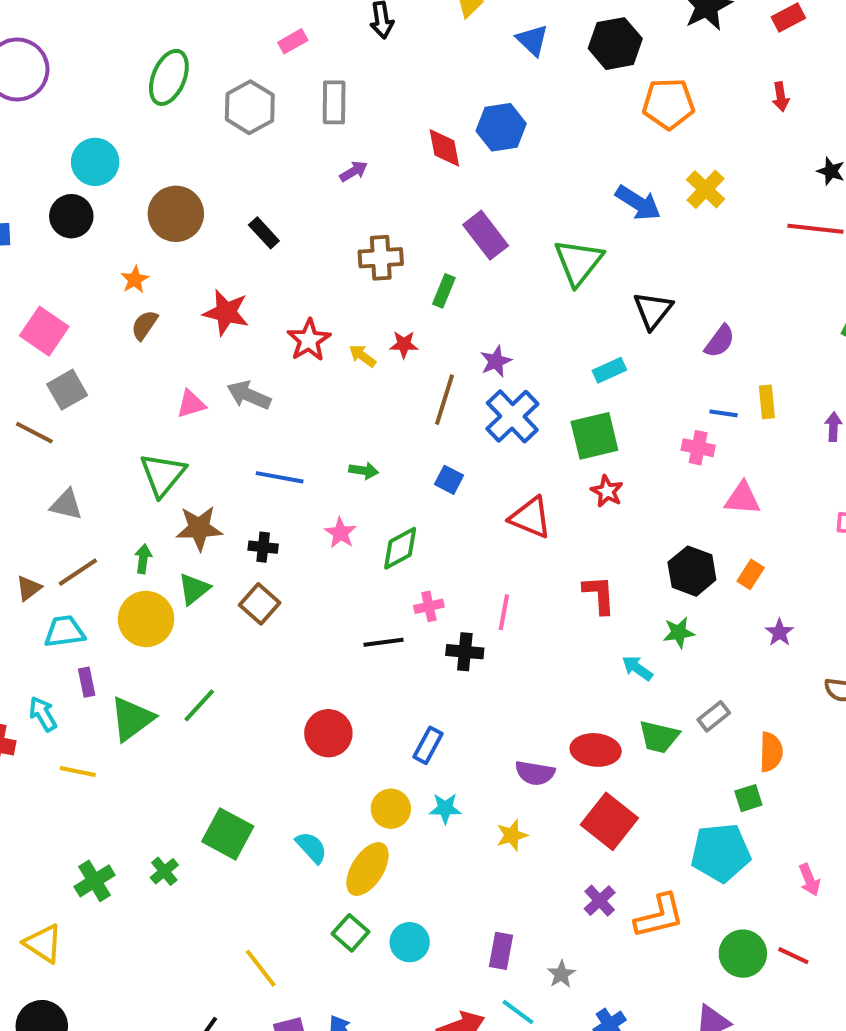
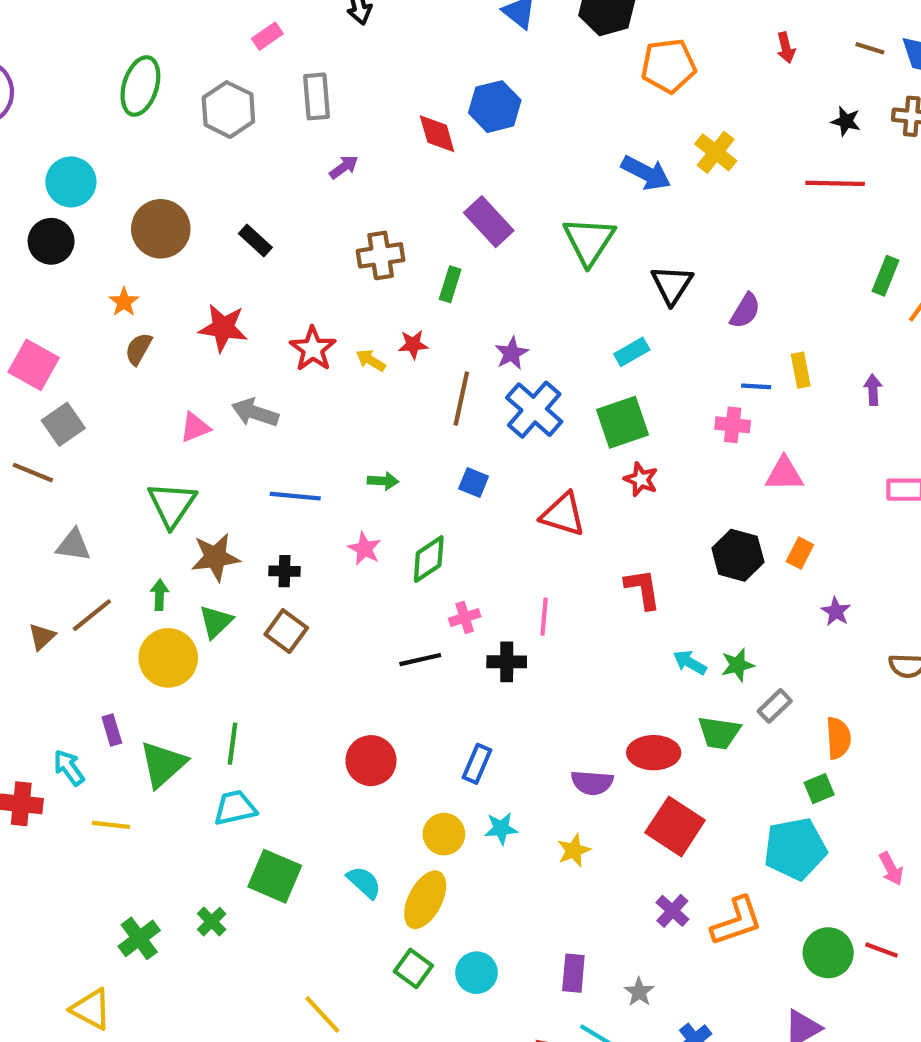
cyan trapezoid: (64, 632) -> (235, 808), moved
green star: (679, 633) -> (738, 665), moved
green line: (199, 705) -> (233, 744), turned -30

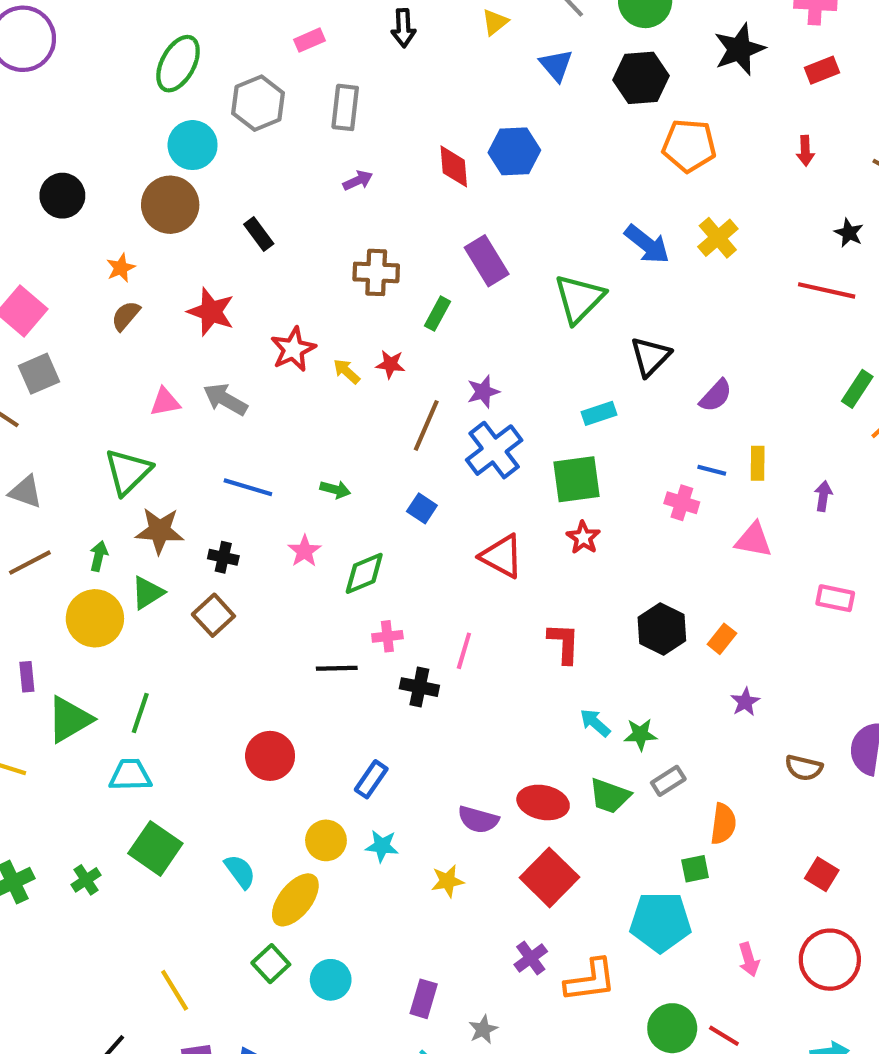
cyan circle: (71, 182) -> (193, 145), moved
pink triangle: (784, 474) -> (754, 540), moved

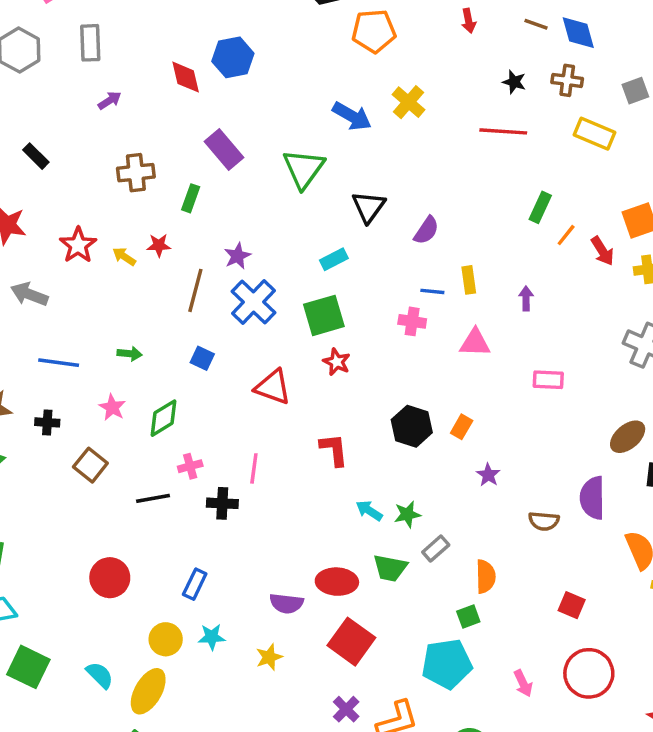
brown square: (213, 615) -> (90, 465), moved

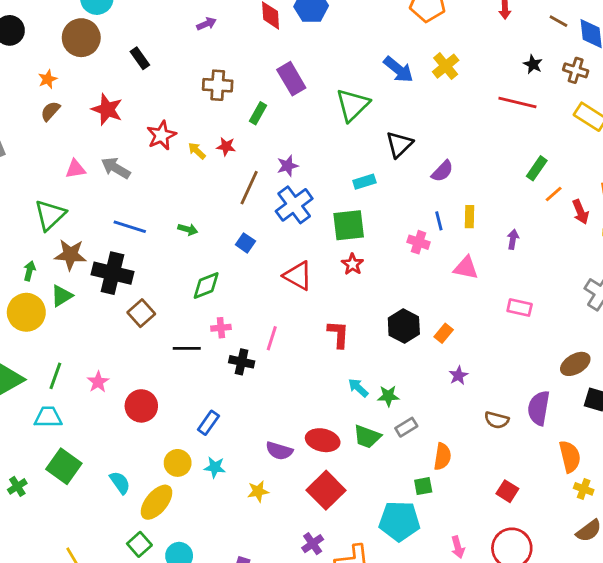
blue line: (432, 291) -> (439, 221), turned 60
pink star: (112, 407) -> (98, 382), moved
black cross: (47, 422) -> (112, 273), size x2.0

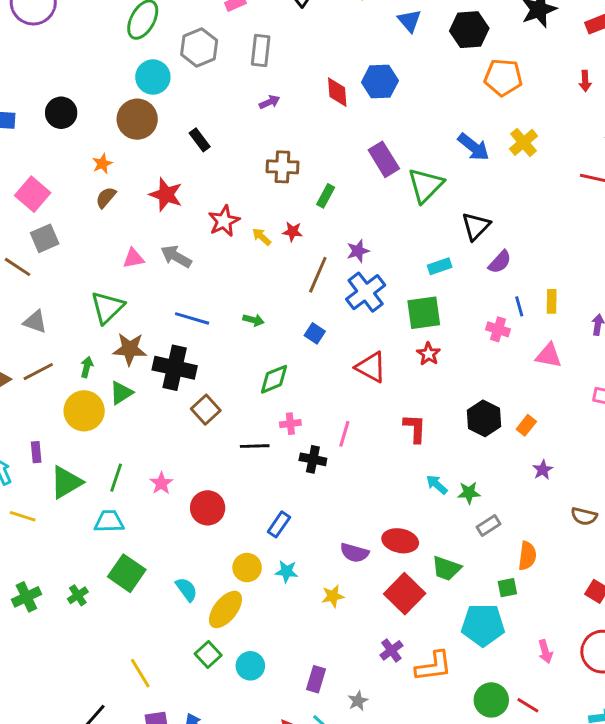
purple rectangle: (291, 79) -> (384, 159), moved
purple semicircle: (442, 171) -> (500, 262), moved
green trapezoid: (367, 437) -> (446, 568), moved

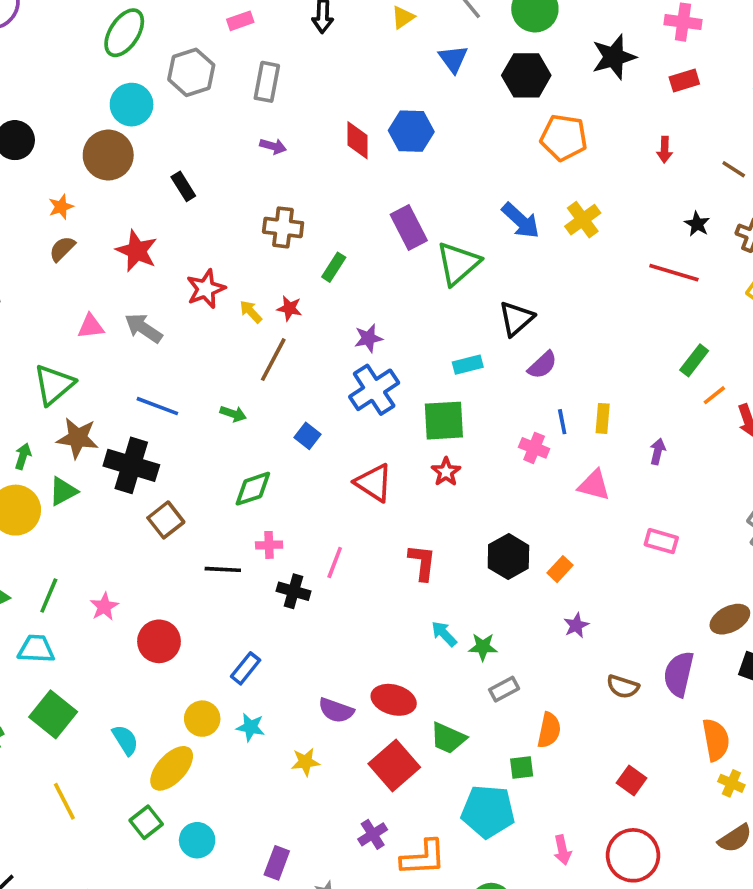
purple arrow: (270, 102) -> (273, 146), turned 36
brown line: (318, 275) -> (273, 360), moved
yellow line: (140, 673) -> (64, 801), moved

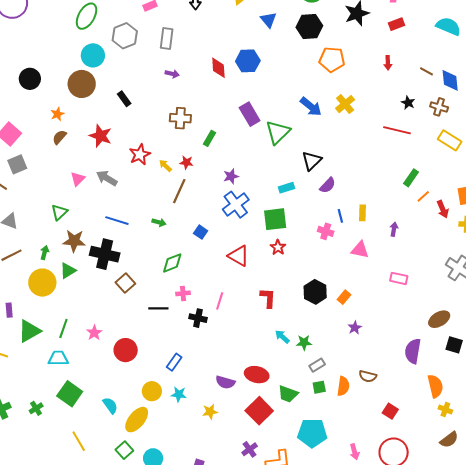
pink triangle: (91, 326) -> (78, 179), turned -35
green triangle: (54, 385) -> (59, 212), size x0.7
brown semicircle: (623, 687) -> (368, 376), moved
green square: (522, 767) -> (319, 387), moved

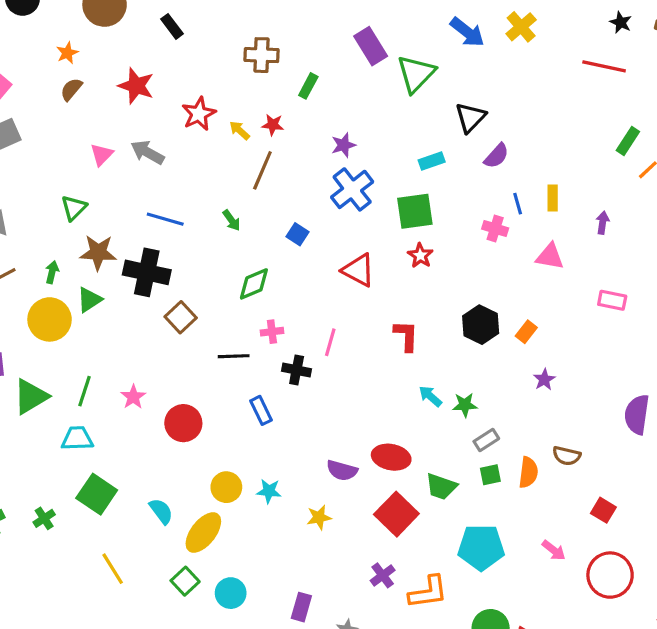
green arrow: (159, 222) -> (231, 220), turned 40
blue rectangle: (174, 362) -> (261, 410), moved, turned -60
pink arrow: (355, 452) -> (554, 550), moved, turned -35

